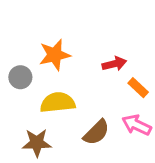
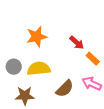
red arrow: (114, 64) -> (77, 43), turned 56
gray circle: (20, 77) -> (14, 67), moved

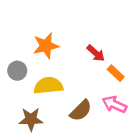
gray circle: (14, 67) -> (17, 71), moved

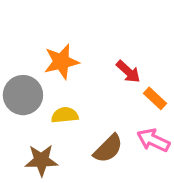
gray circle: (17, 71) -> (23, 95), size x1.5
yellow semicircle: (48, 86) -> (65, 115), size x0.7

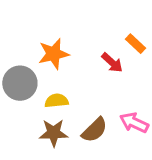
orange rectangle: (155, 98) -> (136, 44), moved
brown star: (41, 160) -> (54, 133), moved

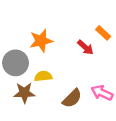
brown star: (54, 133) -> (24, 93), moved

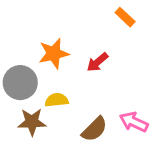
orange rectangle: (103, 33) -> (125, 17), moved
red arrow: (85, 47) -> (97, 62), moved, turned 98

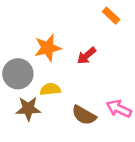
brown semicircle: (94, 129) -> (84, 115), turned 75

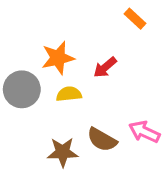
yellow semicircle: (50, 89) -> (69, 94), moved
brown star: (28, 109) -> (63, 152), moved

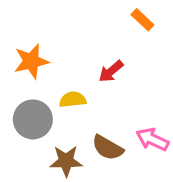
orange star: (58, 58) -> (31, 61), moved
gray circle: (22, 89) -> (33, 119), moved

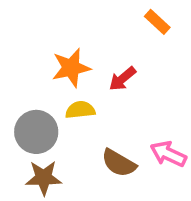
orange star: (31, 61) -> (71, 68), moved
brown star: (66, 161) -> (44, 178), moved

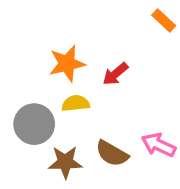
orange rectangle: (157, 22) -> (164, 20), moved
brown star: (44, 178) -> (65, 162), moved

